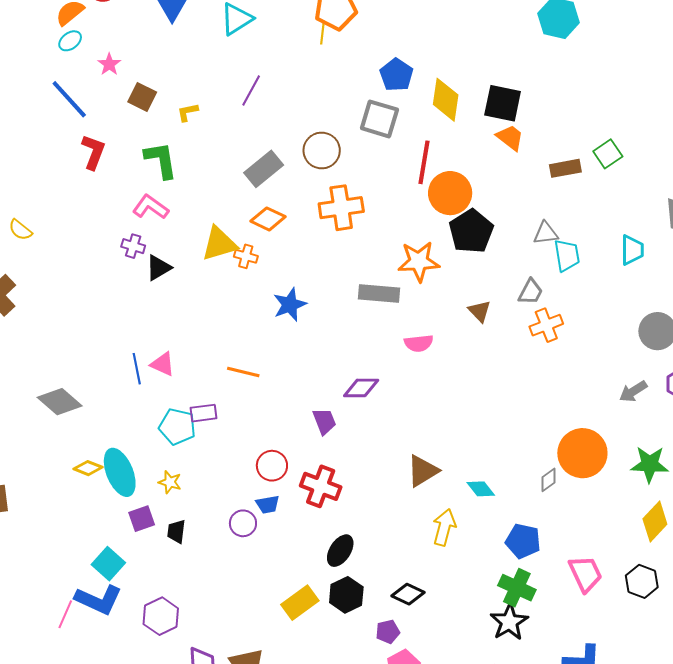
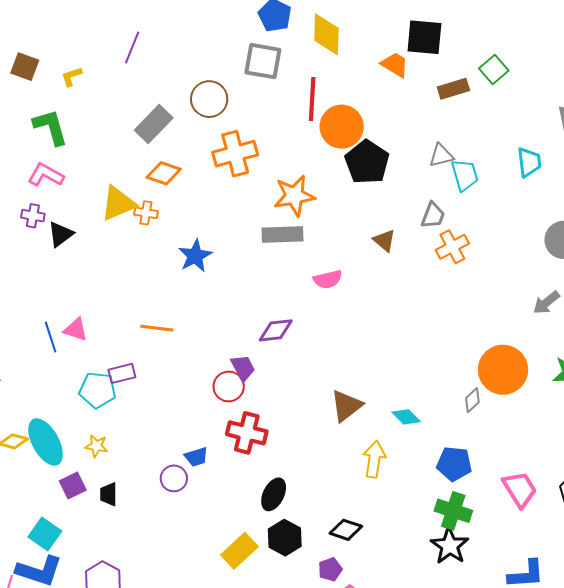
black square: (503, 103) -> (424, 37), moved
orange star: (419, 262) -> (294, 196), moved
red circle: (272, 466) -> (229, 386), moved

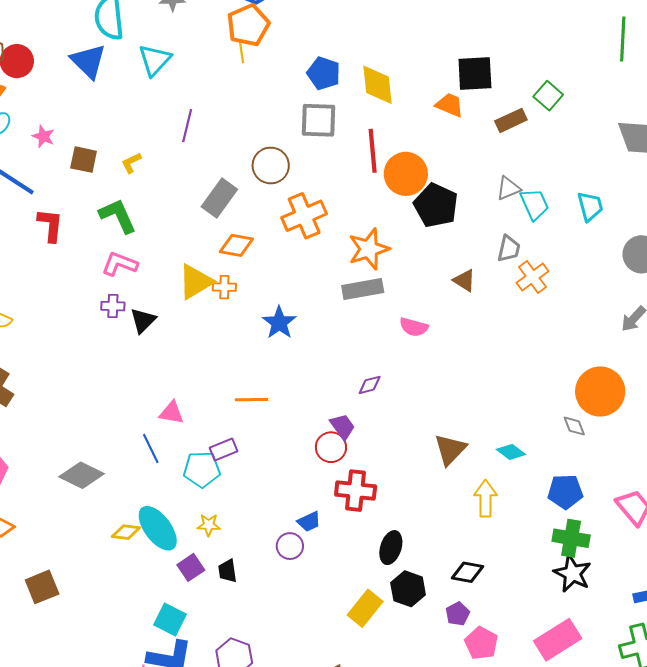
cyan trapezoid: (529, 162) -> (590, 206), moved
pink semicircle: (328, 279) -> (414, 327), turned 36
purple diamond: (276, 330) -> (370, 385), size x0.7
blue line: (51, 337) -> (151, 448), moved
gray diamond: (472, 400) -> (574, 426), turned -60

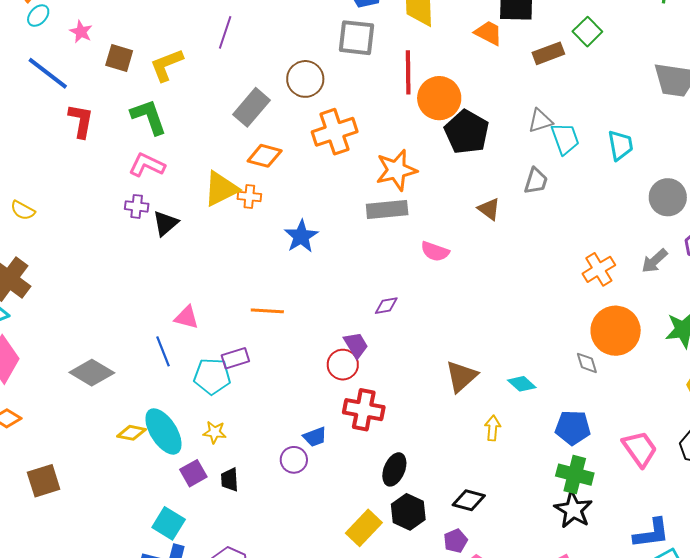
yellow L-shape: (131, 163) -> (167, 65), size x1.6
orange cross: (532, 277) -> (599, 269), moved
yellow arrow: (486, 498) -> (493, 428), size x0.7

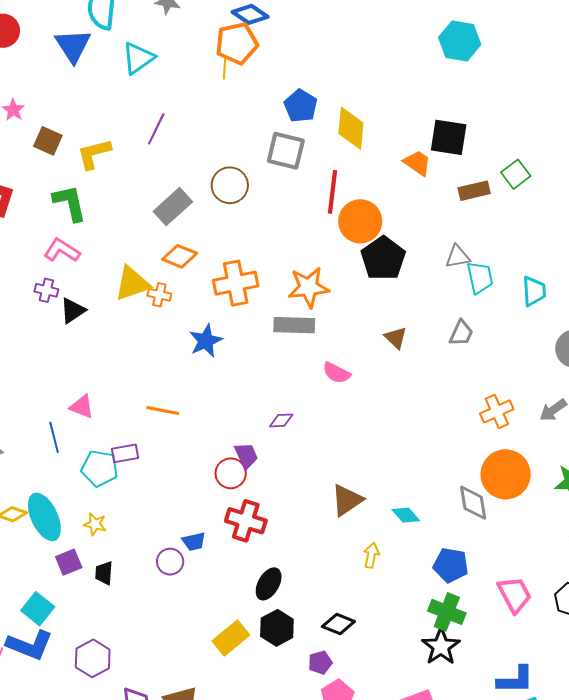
orange cross: (335, 132) -> (236, 283), moved
gray trapezoid: (536, 181) -> (461, 333), moved
gray diamond: (587, 363) -> (473, 503), size x1.5

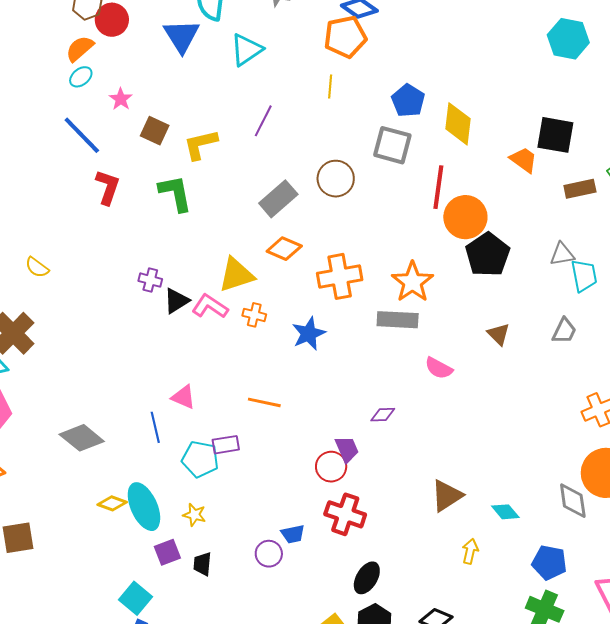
yellow line: (225, 67) -> (330, 86), moved
pink L-shape: (62, 250) -> (210, 306), moved
orange star: (309, 287) -> (412, 282), turned -30
orange cross: (159, 295) -> (254, 315), moved

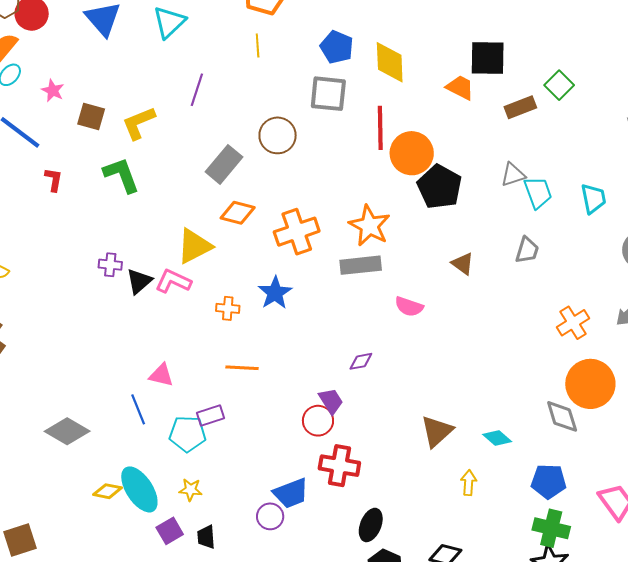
red L-shape: (108, 187) -> (54, 180), size x0.7
orange cross: (254, 315) -> (228, 308), moved
blue trapezoid: (293, 534) -> (291, 493), size x1.5

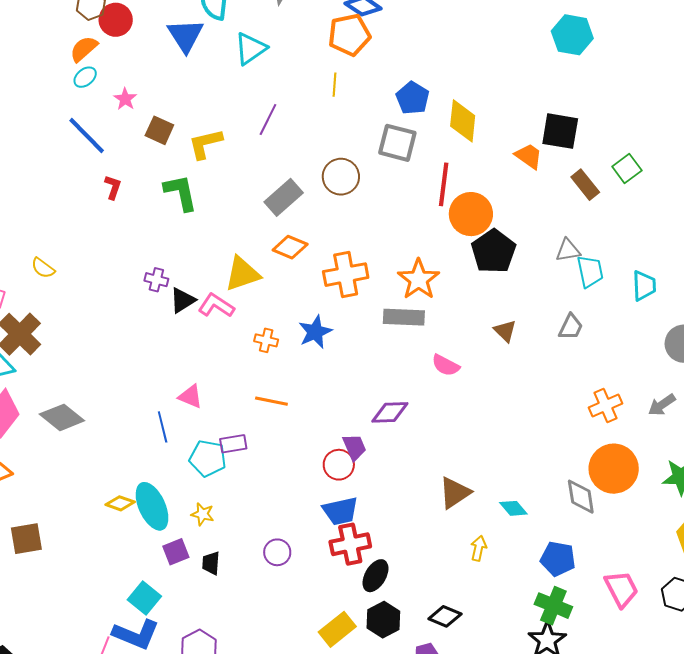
brown rectangle: (520, 107) -> (585, 185), turned 64
purple diamond: (361, 361) -> (390, 412), size x1.5
gray diamond: (67, 431) -> (62, 417), moved
red cross: (339, 466) -> (350, 544), moved, turned -30
blue trapezoid: (291, 493) -> (340, 511), moved

